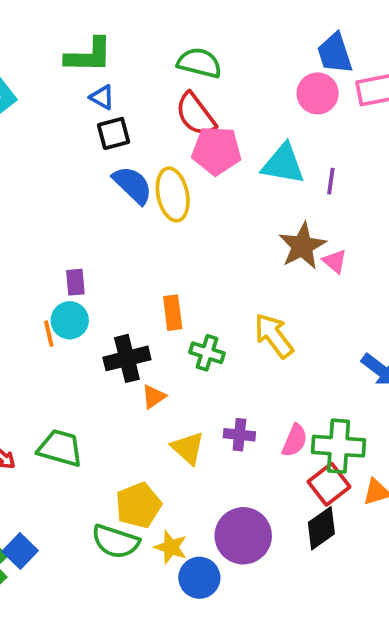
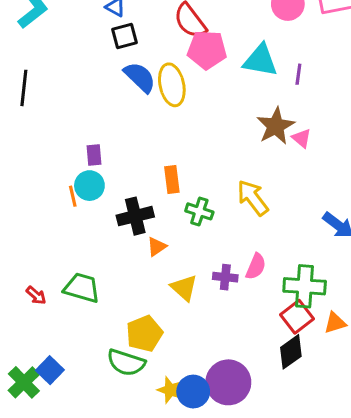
pink semicircle: (295, 440) -> (256, 266), moved
purple circle: (243, 536) -> (228, 382), moved
yellow star: (171, 547) -> (170, 390), moved

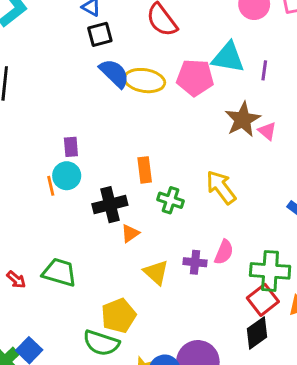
pink pentagon: (207, 50) -> (195, 78), moved
yellow ellipse: (172, 85) -> (145, 81), turned -69

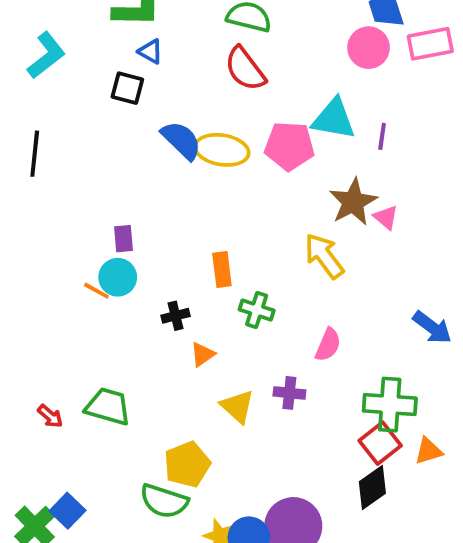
black square: (100, 34) -> (127, 88), moved, turned 30
orange line: (51, 186) -> (96, 291), turned -48
yellow arrow: (221, 187) -> (324, 256), moved
black cross: (110, 205) -> (176, 316), size x0.6
pink semicircle: (224, 252) -> (328, 345), moved

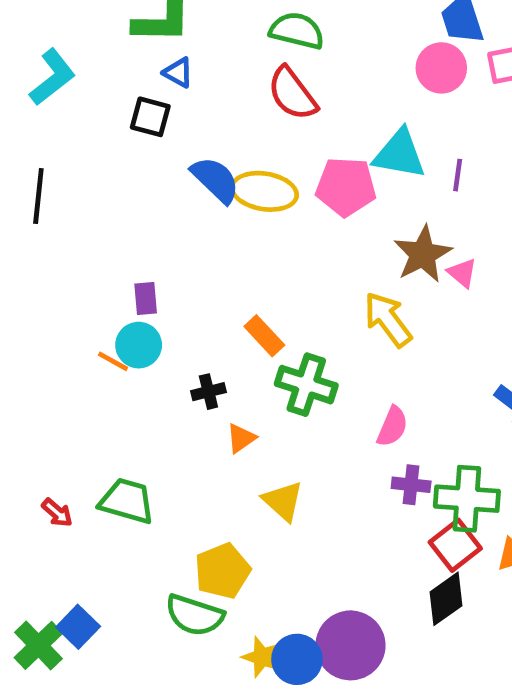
orange rectangle: (222, 269) -> (264, 336), turned -36
green cross: (257, 310) -> (306, 385), size x1.4
purple cross: (289, 393) -> (411, 485), moved

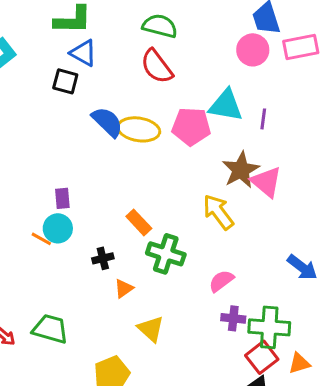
blue triangle: (178, 73) -> (83, 53), size x1.4
pink triangle: (462, 273) -> (266, 182), size x1.6
pink semicircle: (392, 427) -> (221, 281), turned -150

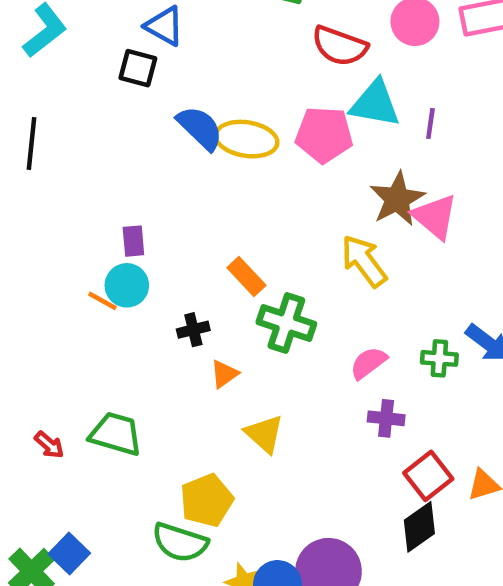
red semicircle: (157, 66) -> (340, 46), moved, turned -33
green cross: (269, 327) -> (439, 358), moved, size x0.6

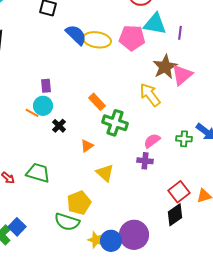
pink triangle: (435, 217) -> (182, 75), turned 40
black cross: (193, 330) -> (59, 126), moved, turned -32
purple cross: (386, 418) -> (145, 161), moved

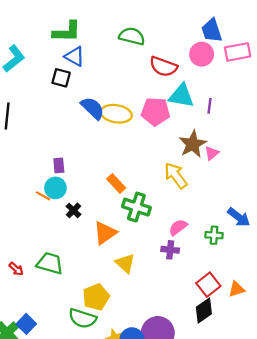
pink triangle: (182, 75) -> (212, 153), size x0.6
green cross: (184, 139) -> (214, 235), moved
orange triangle: (87, 146) -> (105, 233), size x1.6

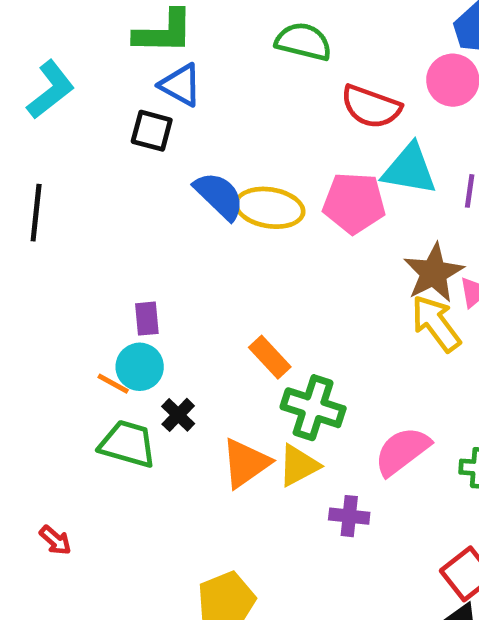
yellow arrow: (176, 176) -> (436, 323), moved
pink semicircle: (178, 227) -> (402, 451), size x1.4
purple cross: (170, 250) -> (349, 516), moved
green trapezoid: (50, 263) -> (128, 444), moved
yellow triangle: (125, 263) -> (299, 466), moved, turned 50

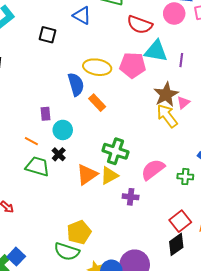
blue triangle: (181, 85) -> (82, 16), moved
blue semicircle: (219, 196) -> (76, 84), moved, turned 30
orange rectangle: (270, 357) -> (97, 103), moved
cyan circle: (140, 367) -> (63, 130), moved

